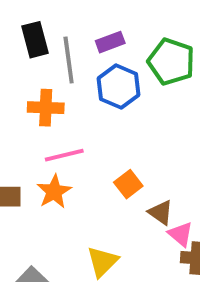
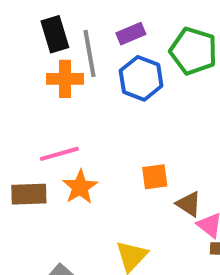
orange cross: (46, 108) -> (65, 79), moved
pink line: (64, 155) -> (59, 154), moved
orange square: (128, 184) -> (155, 177), turned 32

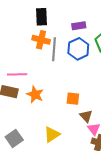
gray line: (90, 53) -> (54, 49), moved
pink line: (59, 154) -> (17, 74), moved
orange star: (80, 187) -> (35, 94), turned -30

